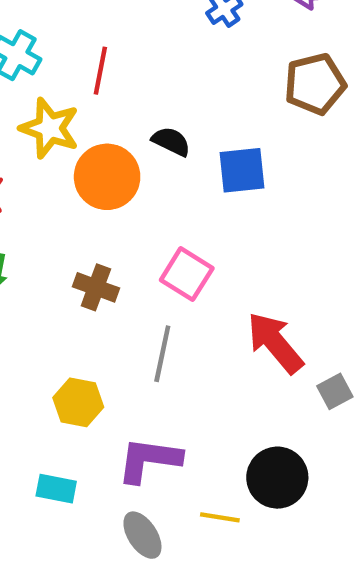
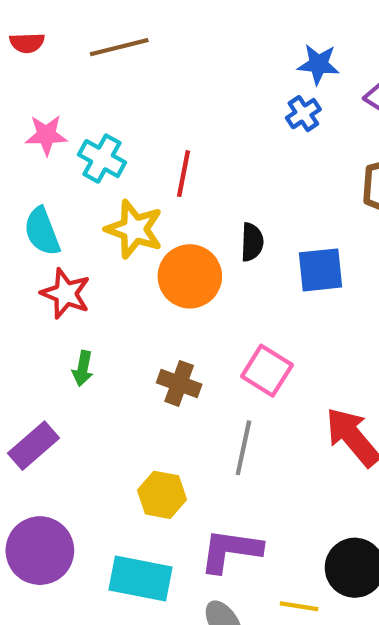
black semicircle: (171, 141) -> (252, 242), turned 66
cyan rectangle: (56, 489) -> (141, 578), size x1.6

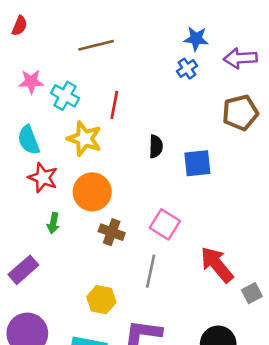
red semicircle: (27, 43) -> (20, 26), turned -66
brown line: (119, 47) -> (96, 45), moved
orange circle: (190, 276) -> (92, 192), moved

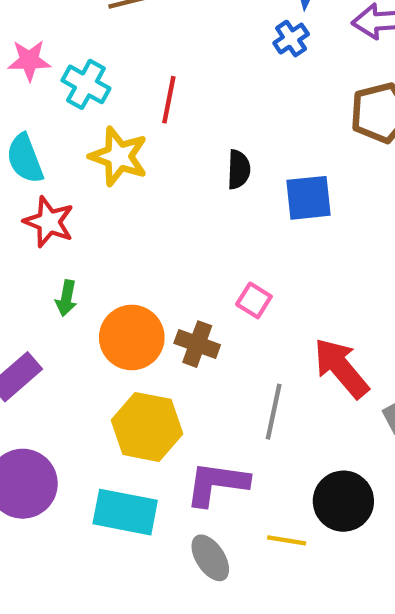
orange circle: (92, 192) -> (132, 337), moved
pink square: (165, 224) -> (254, 300), size x0.7
brown cross: (112, 232) -> (197, 344), moved
gray line: (151, 271) -> (274, 412), moved
yellow hexagon: (101, 300) -> (147, 427), size x1.4

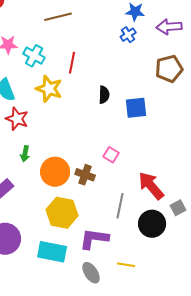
black circle: (343, 501) -> (152, 224), moved

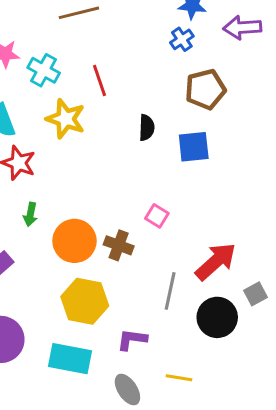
red line: (72, 63) -> (99, 81), turned -30
brown pentagon: (169, 69) -> (205, 89), moved
red arrow: (151, 186) -> (216, 262), turned 88
purple L-shape: (94, 239) -> (132, 339), size x0.7

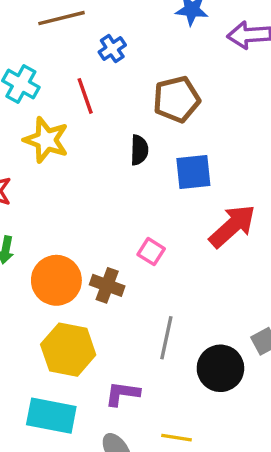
blue cross: (182, 39) -> (112, 49), moved
brown pentagon: (205, 89) -> (176, 99), moved
red arrow: (216, 262) -> (232, 226), moved

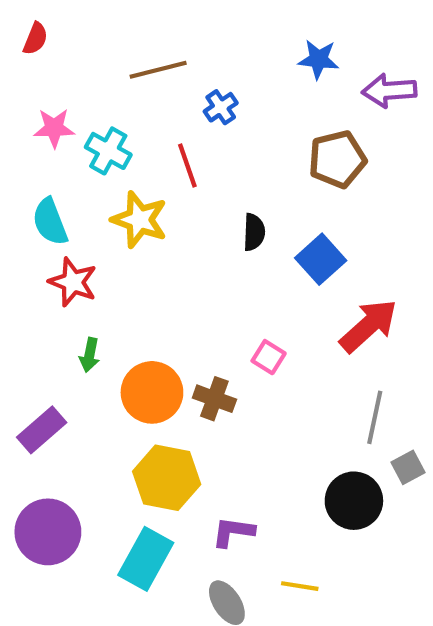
brown pentagon: (176, 99) -> (337, 159), moved
blue square: (193, 172) -> (321, 259), turned -36
gray line: (166, 338) -> (375, 417), moved
cyan rectangle: (51, 416) -> (146, 559), turned -72

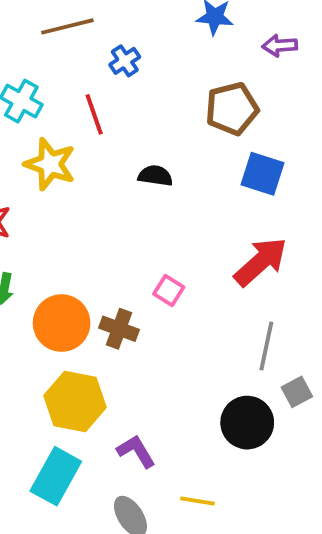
purple arrow: (389, 91) -> (280, 46), size x0.7
black semicircle: (254, 232) -> (155, 176), turned -84
blue square: (321, 259) -> (263, 174), moved, turned -30
purple L-shape: (233, 532) -> (136, 451), turned 51

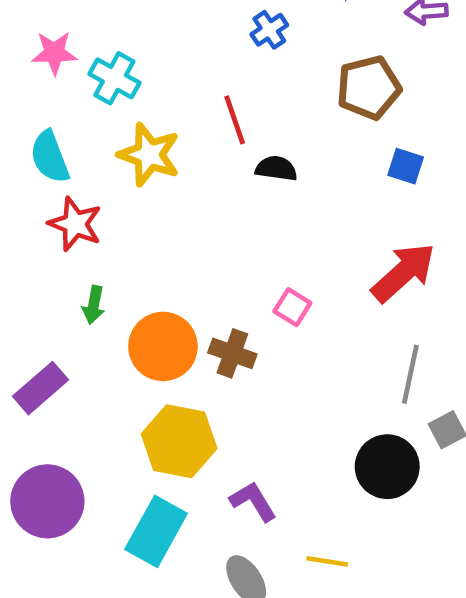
blue cross: (125, 61) -> (269, 30), moved
red line: (94, 114) -> (235, 120), moved
blue square: (263, 174) -> (406, 166), size x0.7

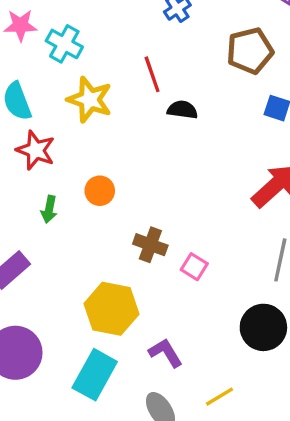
pink square: (292, 307) -> (194, 267), moved
orange circle: (163, 346) -> (100, 191), moved, size x0.6
yellow line: (327, 561) -> (220, 397), turned -40

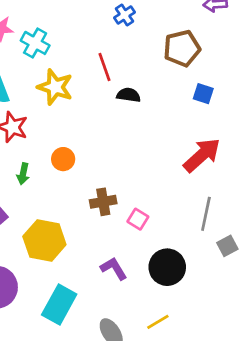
brown cross: (150, 245) -> (103, 202), turned -30
yellow hexagon: (112, 309) -> (44, 240), moved
black circle: (263, 327) -> (167, 267), moved
purple L-shape: (166, 353) -> (114, 268), moved

